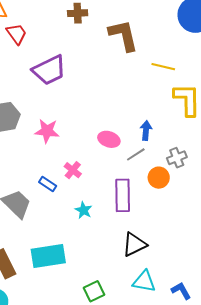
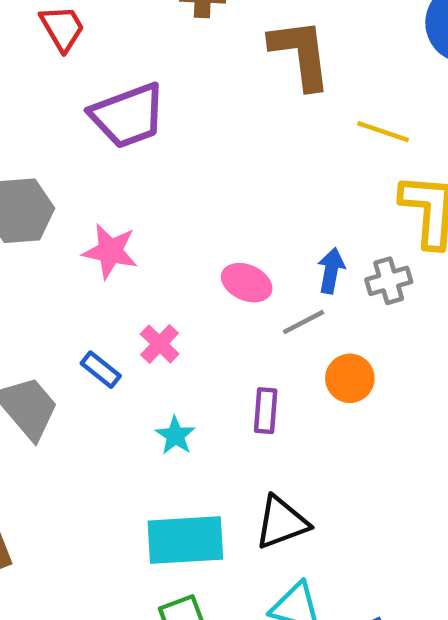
gray cross: (177, 158) -> (389, 281), moved
purple rectangle: (123, 195) -> (266, 411), size x0.6
cyan rectangle: (48, 256) -> (185, 540), moved

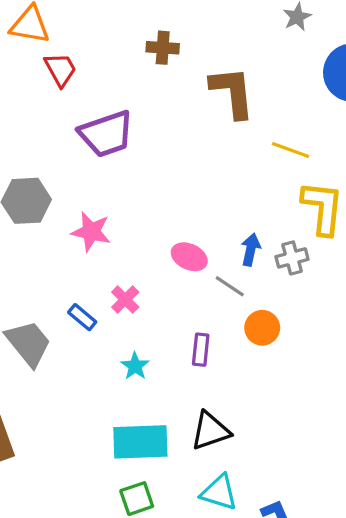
gray line: (304, 322) -> (230, 286), turned 60

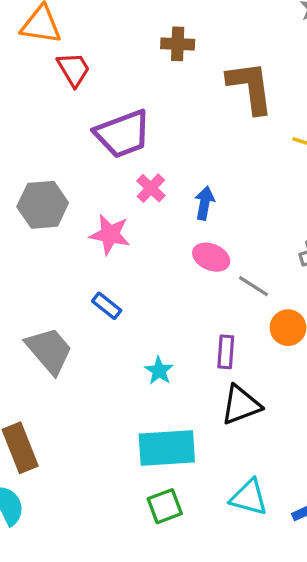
blue arrow: (251, 250) -> (205, 203), moved
pink cross: (125, 300) -> (151, 188), moved
blue rectangle: (82, 317) -> (107, 306), moved
black triangle: (210, 431) -> (241, 405), moved

